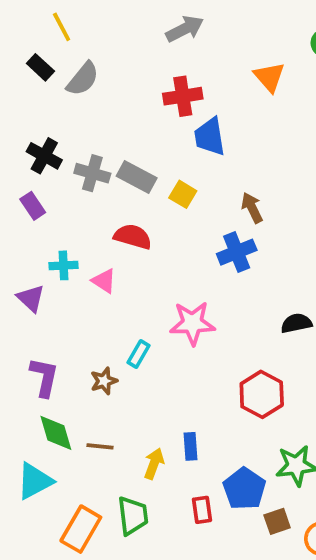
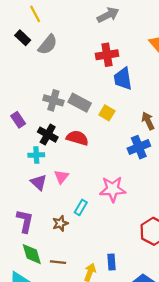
black cross: (44, 156) -> (48, 135), moved
pink triangle: (104, 281) -> (61, 177), moved, turned 35
purple triangle: (31, 298) -> (39, 182), moved

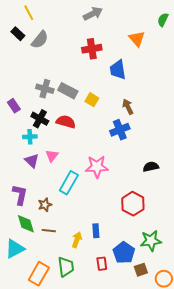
blue trapezoid: (123, 79) -> (118, 70), moved
cyan rectangle: (81, 207) -> (69, 183), size x1.6
brown star: (60, 223) -> (45, 205), moved

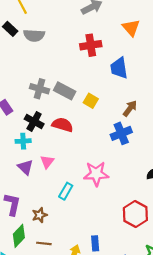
orange triangle: (137, 39) -> (131, 28), moved
gray semicircle: (40, 40) -> (34, 35), turned 54
brown arrow: (128, 107) -> (130, 108), turned 63
cyan rectangle: (69, 183) -> (66, 191), size x0.7
green diamond: (26, 224) -> (19, 236), turned 60

